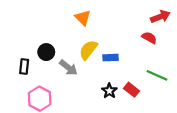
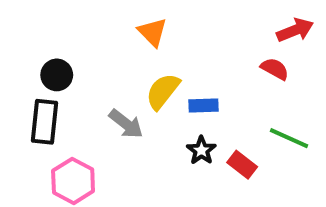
black circle: (46, 52) -> (57, 75), moved
black rectangle: (24, 66) -> (45, 122), size x1.5
black star: (109, 91) -> (201, 150), moved

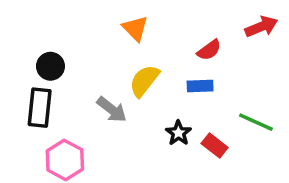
red semicircle: (275, 69) -> (209, 50), moved, turned 115
blue rectangle: (203, 106) -> (200, 86), moved

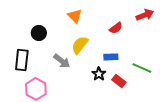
black circle: (50, 66) -> (39, 33), moved
blue rectangle: (200, 86) -> (111, 57), moved

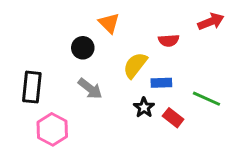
red semicircle: (116, 28) -> (169, 41), turned 32
black circle: (39, 33) -> (83, 48), moved
yellow semicircle: (80, 45) -> (135, 65), moved

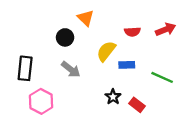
red arrow: (211, 22) -> (166, 29), moved
black star: (144, 107) -> (113, 97), moved
red rectangle: (173, 118) -> (137, 105), moved

